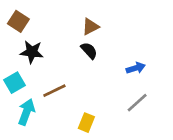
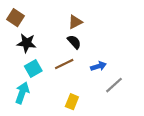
blue arrow: (136, 68) -> (98, 66), moved
cyan square: (14, 83) -> (33, 68), moved
brown line: (54, 91) -> (64, 64), moved

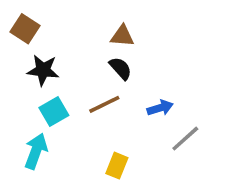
brown triangle: (75, 22) -> (122, 36), turned 32

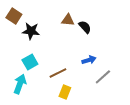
black semicircle: (120, 68) -> (85, 27), moved
black star: (43, 70) -> (31, 31), moved
brown line: (104, 104) -> (58, 73), moved

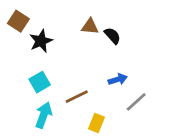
black star: (31, 31) -> (41, 41), turned -30
cyan arrow: (20, 84) -> (44, 115), moved
yellow rectangle: (65, 92) -> (97, 123), moved

